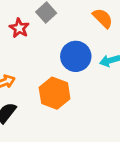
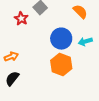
orange hexagon: (55, 93) -> (61, 65), moved

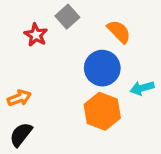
orange semicircle: (80, 12) -> (119, 32), moved
cyan arrow: (85, 42) -> (142, 88), moved

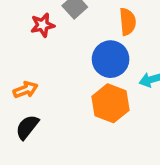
orange semicircle: (119, 32) -> (128, 22), turned 40
red star: (36, 35) -> (43, 25), turned 30

